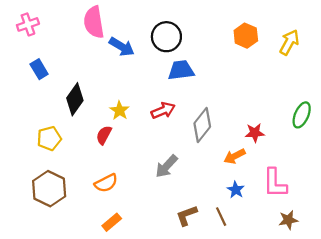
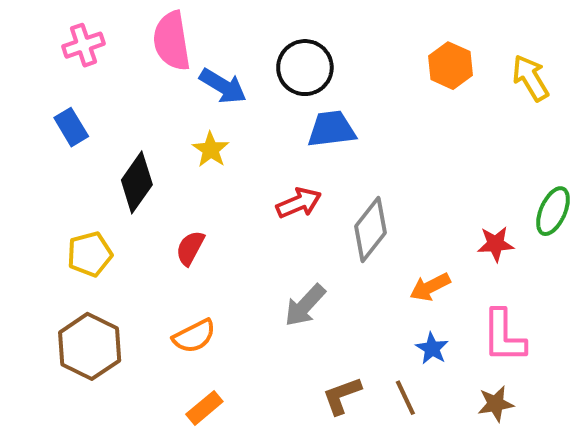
pink cross: (28, 24) -> (84, 45), moved
yellow arrow: (289, 42) -> (530, 78), turned -60
yellow star: (120, 110) -> (211, 150), moved
red star: (255, 133) -> (496, 244), moved
brown star: (288, 220) -> (496, 404), moved

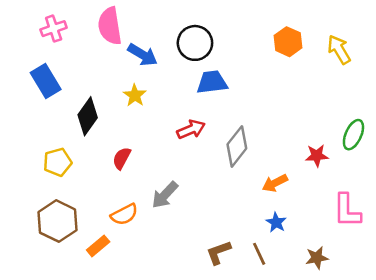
blue rectangle: (71, 127) -> (46, 81), size x1.4
gray arrow: (305, 305) -> (165, 195), moved
pink L-shape: (504, 336) -> (347, 211), moved
orange rectangle: (204, 408) -> (98, 246), moved

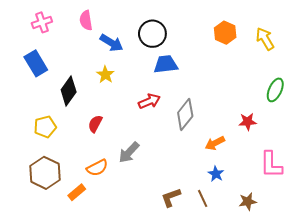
pink semicircle: (110, 26) -> (86, 20), size x0.7
green ellipse: (353, 135) -> (275, 90), moved

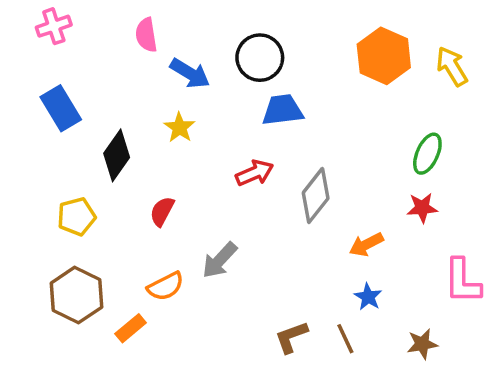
pink cross: (42, 22) -> (54, 26), moved
orange hexagon: (225, 33) -> (384, 56), size x1.4
green ellipse: (275, 90) -> (427, 154), moved

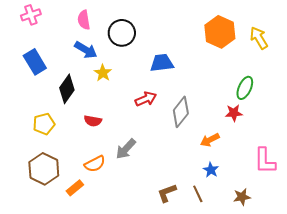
black circle: (260, 58) -> (122, 33), moved
blue arrow: (190, 73) -> (86, 50), moved
red star: (422, 208) -> (234, 113), moved
red semicircle: (162, 211) -> (93, 121), turned -108

